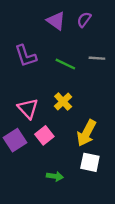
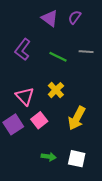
purple L-shape: (26, 56) -> (23, 49), turned 55
white square: (90, 162) -> (77, 159), moved

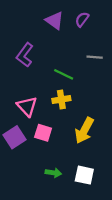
green line: (58, 57) -> (64, 74), moved
yellow cross: (56, 90) -> (61, 100), turned 35
pink square: (39, 120) -> (43, 133), turned -35

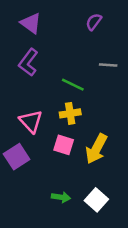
purple triangle: (55, 21) -> (31, 23), moved
pink square: (43, 133) -> (64, 145), moved
white square: (84, 175) -> (96, 200), turned 30

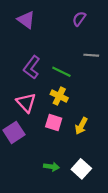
purple L-shape: (28, 62) -> (32, 67), moved
yellow cross: (70, 113) -> (59, 96), turned 35
yellow arrow: (96, 149) -> (81, 126), size x0.7

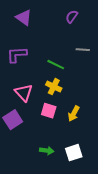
purple L-shape: (32, 67) -> (17, 55), moved, turned 50
white square: (81, 169) -> (74, 153), turned 30

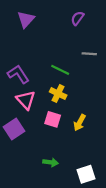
purple triangle: (24, 18) -> (26, 19), turned 36
purple L-shape: (17, 55) -> (18, 74), moved, turned 60
white square: (74, 153) -> (86, 174), moved

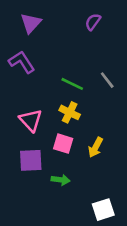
gray line: (89, 54) -> (107, 80), moved, turned 48
purple L-shape: (18, 74) -> (22, 62), moved
purple square: (14, 129) -> (31, 160), moved, turned 30
green arrow: (51, 162) -> (61, 180), moved

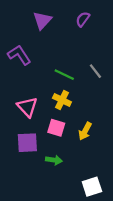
purple triangle: (31, 23) -> (42, 20), moved

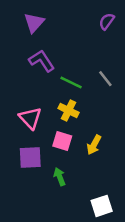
purple semicircle: (83, 19) -> (107, 21), moved
purple triangle: (42, 20) -> (34, 23), moved
purple L-shape: (19, 55) -> (42, 61), moved
green arrow: (54, 160) -> (60, 177), turned -119

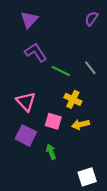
yellow cross: (69, 110) -> (73, 99), moved
yellow arrow: (94, 145) -> (81, 125), turned 49
purple square: (30, 158) -> (26, 135), turned 30

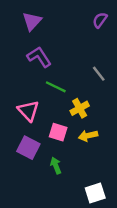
green line: (61, 71) -> (56, 87), moved
yellow cross: (73, 99) -> (80, 108), turned 35

